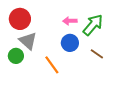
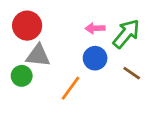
gray triangle: (28, 41) -> (38, 55), turned -36
orange line: (52, 65) -> (71, 88), turned 72

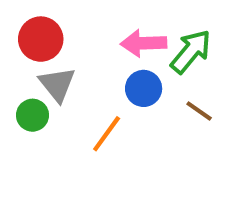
pink arrow: (95, 28) -> (144, 43), size x1.5
gray triangle: (38, 55) -> (57, 84), turned 45

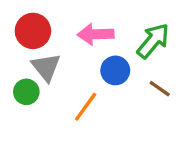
pink arrow: (144, 43) -> (95, 34), moved

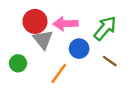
red circle: (33, 31) -> (35, 21), moved
gray triangle: (46, 67) -> (43, 40), moved

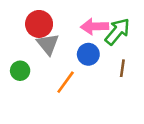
pink arrow: (66, 24) -> (95, 26), moved
brown line: (110, 61) -> (122, 68), turned 63

